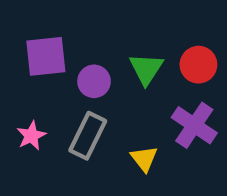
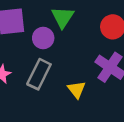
green triangle: (146, 69) -> (63, 17), moved

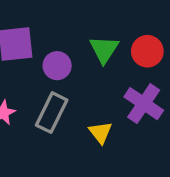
green triangle: (63, 17) -> (104, 49), moved

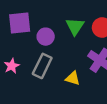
yellow triangle: (100, 132) -> (73, 78), turned -35

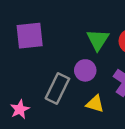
purple circle: (46, 37) -> (85, 70), moved
pink star: (12, 66) -> (20, 109), moved

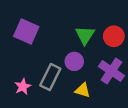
purple square: (30, 36) -> (26, 31), turned 30
pink star: (20, 109) -> (23, 87), moved

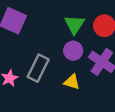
purple circle: (74, 61) -> (73, 51), moved

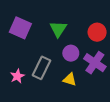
green triangle: (74, 24) -> (58, 29), moved

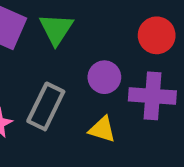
green triangle: (58, 29) -> (56, 29), moved
purple cross: (95, 63) -> (152, 96), turned -30

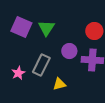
yellow triangle: (102, 129) -> (59, 84), moved, turned -32

